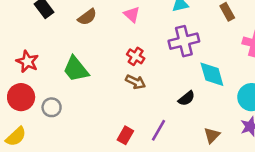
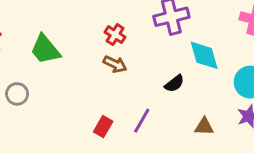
brown triangle: (212, 135) -> (204, 127), turned 48

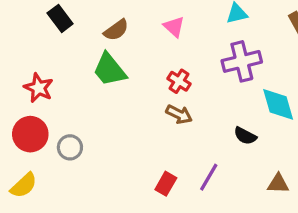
green trapezoid: (45, 49) -> (110, 70), moved
black semicircle: (174, 84) -> (245, 136), turned 66

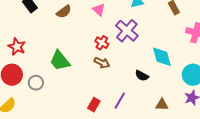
purple cross: (242, 61) -> (127, 31), moved, turned -35
green trapezoid: (110, 70) -> (60, 61), moved

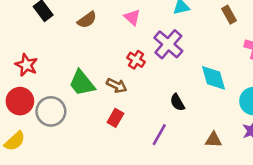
brown arrow: (102, 63) -> (117, 86), moved
black semicircle: (142, 76) -> (177, 102), moved, turned 32
gray circle: (36, 83) -> (51, 111), size x1.5
red rectangle: (94, 105) -> (115, 118), moved

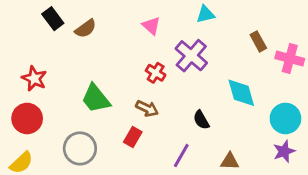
brown rectangle: (229, 15) -> (258, 41), moved
brown semicircle: (87, 20) -> (86, 29), moved
brown arrow: (117, 86) -> (147, 108), moved
gray circle: (51, 111) -> (80, 148), moved
brown triangle: (213, 140) -> (230, 161), moved

